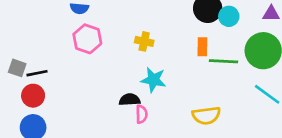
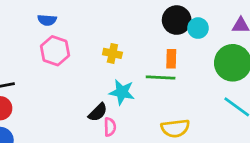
green line: (224, 61) -> (161, 77), moved
black semicircle: (130, 100) -> (98, 112), turned 138

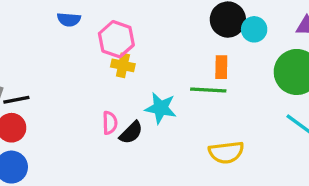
pink hexagon: (55, 51) -> (116, 39), moved
yellow cross: (112, 53) -> (123, 65), moved
pink semicircle: (110, 127) -> (110, 123), moved

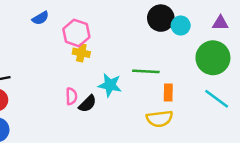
blue semicircle: (69, 20) -> (40, 18), turned -35
orange rectangle: (221, 67) -> (168, 93), moved

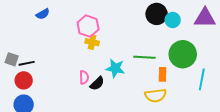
blue semicircle: (40, 18) -> (43, 14), moved
purple triangle: (220, 23) -> (205, 18), size x1.6
green circle: (213, 58) -> (183, 54), moved
cyan line: (217, 99) -> (202, 79), turned 65

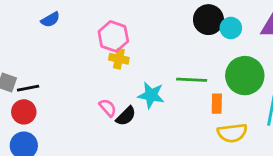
pink semicircle: (84, 77) -> (108, 108), turned -40
yellow semicircle: (156, 96) -> (232, 133), moved

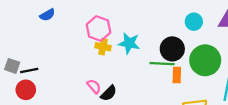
black circle: (208, 20) -> (172, 49), moved
cyan star: (151, 95) -> (129, 43), moved
orange rectangle: (217, 104) -> (177, 75), moved

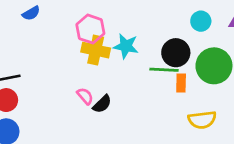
yellow cross: (103, 47) -> (96, 50), size x1.5

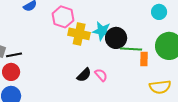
pink hexagon: (90, 29) -> (63, 17), moved
black circle: (176, 53) -> (116, 38), moved
pink semicircle: (85, 96) -> (101, 75), moved

